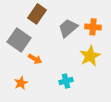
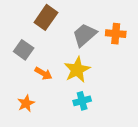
gray square: (19, 40) -> (24, 50), size x0.7
yellow star: (90, 56) -> (77, 70), moved

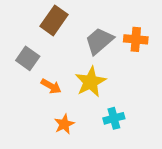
cyan cross: (82, 101) -> (114, 118), moved
orange star: (26, 103) -> (64, 124), moved

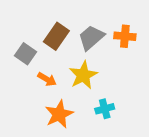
brown rectangle: (54, 20) -> (56, 36), moved
orange star: (64, 124) -> (59, 114), size x1.5

